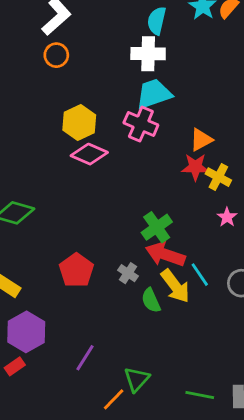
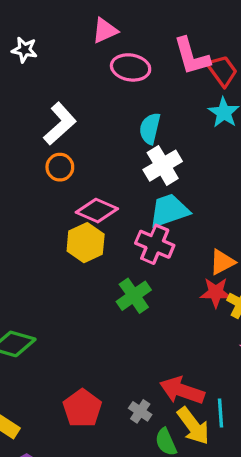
cyan semicircle: (157, 21) -> (150, 129), moved
white cross: (148, 54) -> (163, 166), turned -32
pink diamond: (89, 154) -> (97, 211), moved
green cross: (157, 227) -> (134, 296), moved
cyan line: (200, 275) -> (221, 413), turned 30

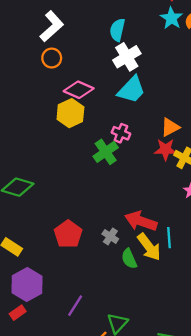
cyan trapezoid: (169, 211) -> (131, 90), turned 152
pink cross: (155, 244) -> (121, 133), moved, size x0.7

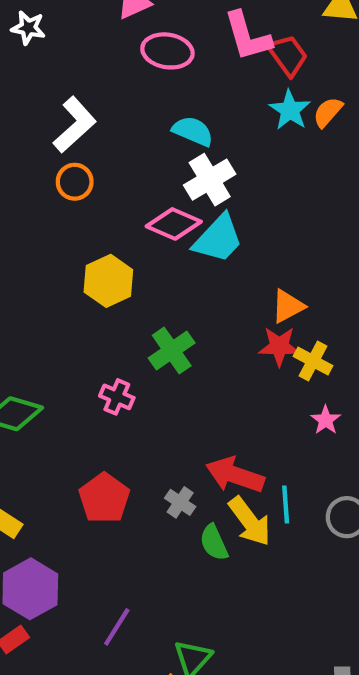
cyan semicircle: (117, 30) -> (193, 131), turned 100
pink diamond: (79, 90) -> (174, 224), moved
pink cross: (121, 133) -> (117, 397), moved

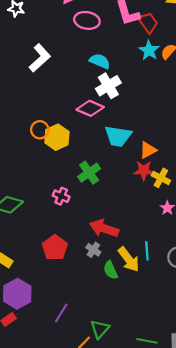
orange circle: (75, 182) -> (40, 130), moved
cyan trapezoid: (218, 239) -> (118, 136), moved, turned 56
red arrow: (235, 475) -> (104, 228), moved

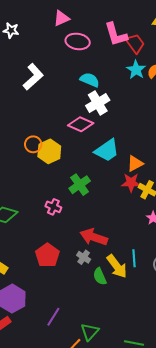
cyan trapezoid: (118, 136) -> (107, 150), turned -44

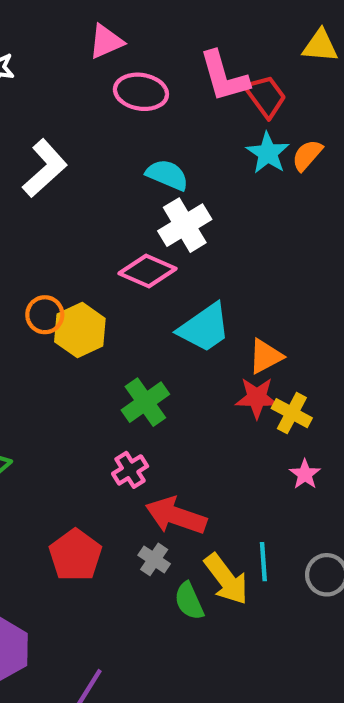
pink cross: (53, 207) -> (130, 470), moved, turned 35

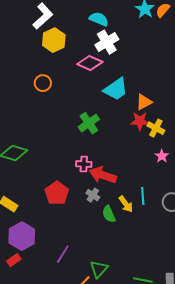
yellow hexagon: (80, 330) -> (54, 40), moved
pink cross: (130, 470) -> (84, 164), moved, turned 35
yellow arrow: (226, 579) -> (126, 204), size x0.7

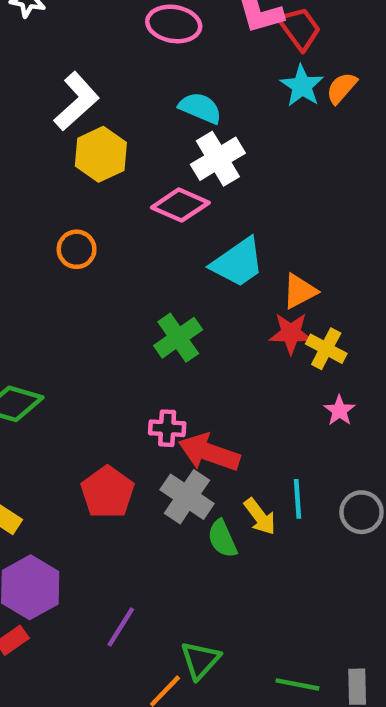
gray cross: (93, 195) -> (187, 497), size x1.6

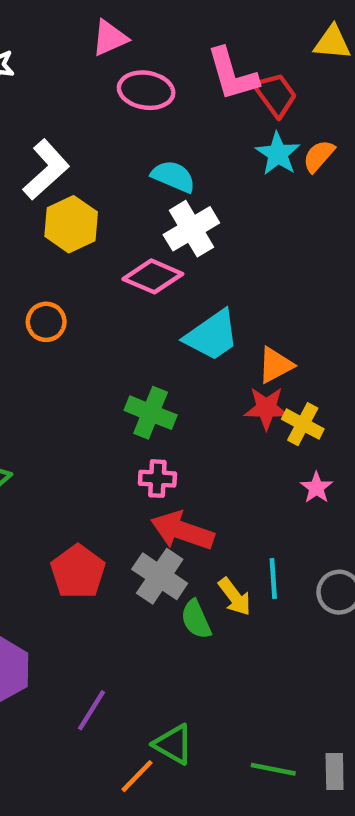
green cross: (178, 338) -> (151, 413), turned -33
pink cross: (167, 428) -> (157, 479), moved
green triangle: (200, 660) -> (173, 744), turned -42

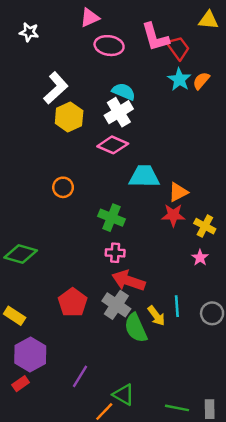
white cross: (191, 229) -> (119, 112), moved
orange circle: (46, 322) -> (63, 187), moved
cyan trapezoid: (212, 335) -> (144, 176), turned -144
yellow cross: (303, 424) -> (205, 226), moved
green semicircle: (196, 619) -> (136, 328), size x1.4

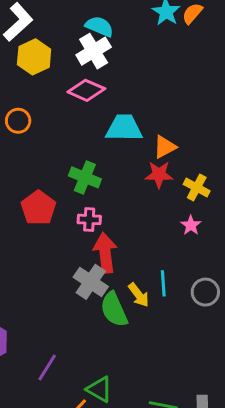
orange circle: (63, 187) -> (18, 121), moved
red arrow: (128, 281) -> (105, 253), turned 64
red pentagon: (73, 302) -> (38, 208), moved

